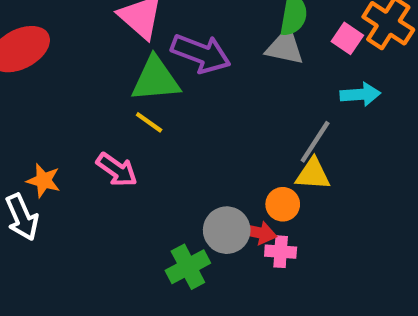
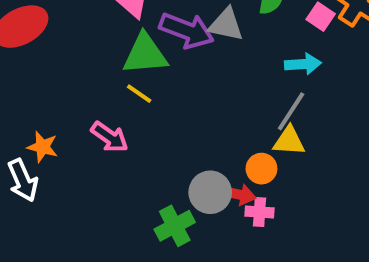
gray triangle: (285, 47) -> (226, 25), moved
cyan arrow: (360, 94) -> (303, 64), moved

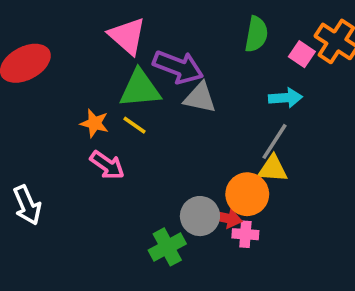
gray triangle: (226, 25) -> (200, 98), moved
orange star: (42, 147) -> (94, 123), moved
orange circle: (261, 169) -> (247, 194), size x1.5

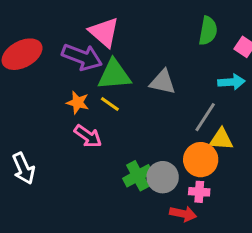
purple arrow: (178, 67) -> (82, 57), moved
gray line: (275, 141) -> (205, 117), moved
red arrow: (225, 218) -> (183, 214), moved
green cross: (167, 247) -> (138, 176), moved

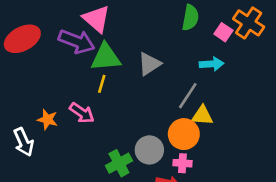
gray triangle: (163, 82) -> (149, 64), turned -45
orange star: (78, 103) -> (47, 120), moved
yellow line: (110, 104) -> (102, 84), turned 72
green cross: (138, 176) -> (119, 163), moved

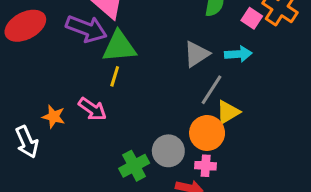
gray triangle: (149, 64) -> (197, 54), moved
yellow triangle: (202, 116) -> (228, 112), turned -35

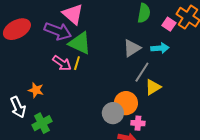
green triangle: (119, 47) -> (80, 43), turned 30
pink arrow: (92, 109) -> (62, 63), moved
orange circle: (207, 133) -> (126, 103), moved
green cross: (134, 166) -> (42, 123), moved

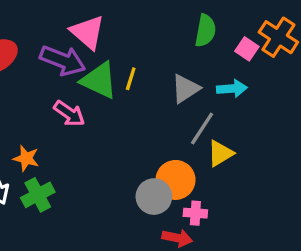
yellow line: (77, 63) -> (131, 79), moved
green cross: (42, 123) -> (38, 195), moved

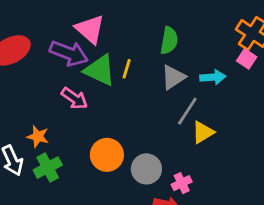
green semicircle: (205, 31) -> (169, 41), moved
pink square: (247, 49) -> (247, 59), moved
orange circle: (176, 180) -> (107, 155), moved
pink cross: (195, 213) -> (182, 183), turned -30

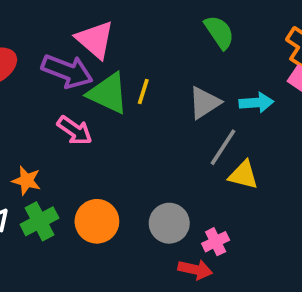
green semicircle: (169, 41) -> (219, 32), moved, turned -44
yellow triangle: (203, 132) -> (243, 175), turned 45
orange circle: (107, 155) -> (97, 221), moved

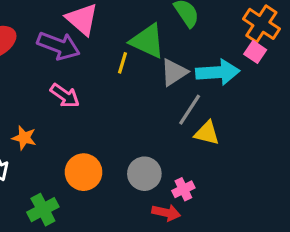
green triangle: (108, 93) -> (147, 41), moved
cyan arrow: (256, 103) -> (218, 72), size x1.5
green cross: (39, 221) -> (43, 210), moved

